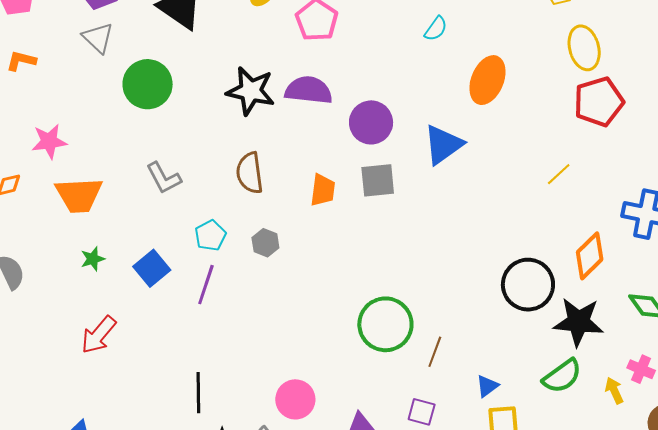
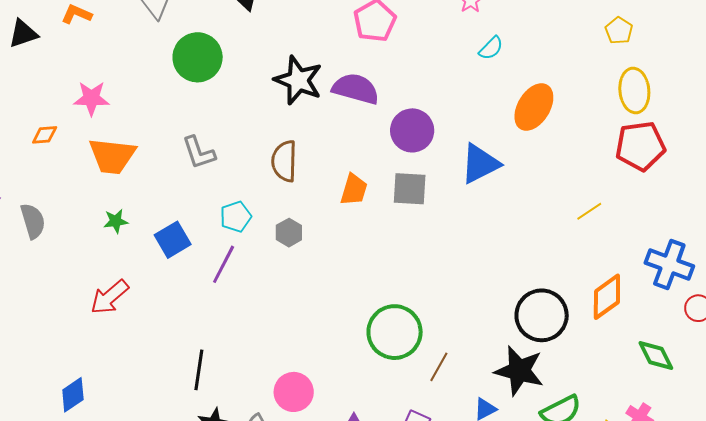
black star: (578, 322) -> (519, 371), moved

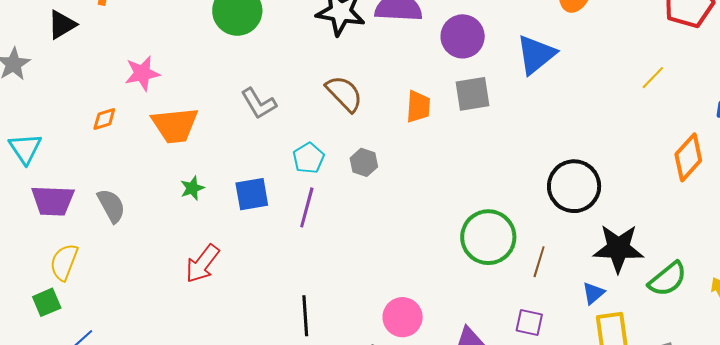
brown semicircle: (284, 161) -> (344, 94), turned 147
blue square: (173, 240) -> (252, 194), turned 33
black circle: (542, 315) -> (574, 186), moved

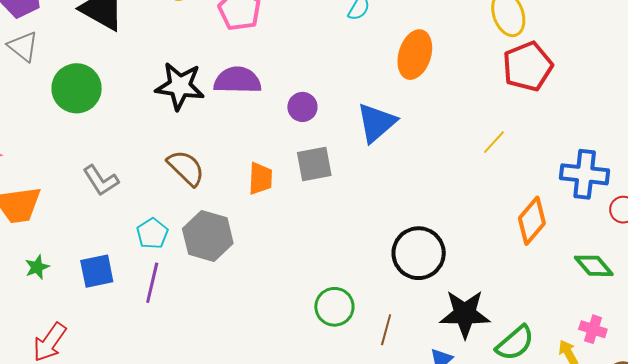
purple circle: (463, 36) -> (302, 107), size x0.7
gray hexagon: (364, 162) -> (208, 236), size x1.8
green circle: (488, 237) -> (334, 307), size x0.7

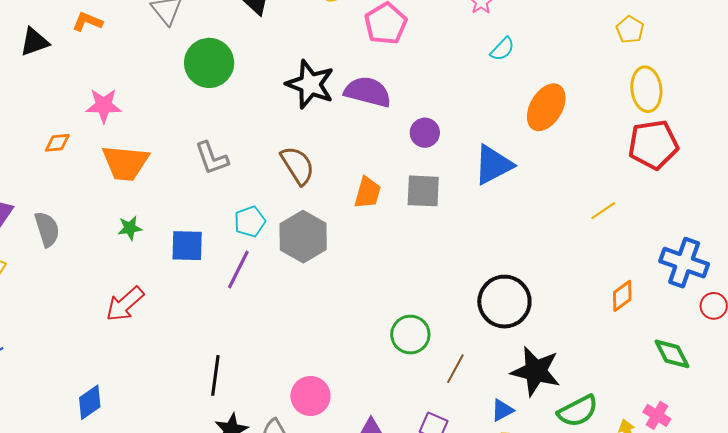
orange diamond: (532, 221) -> (622, 296), size x0.7

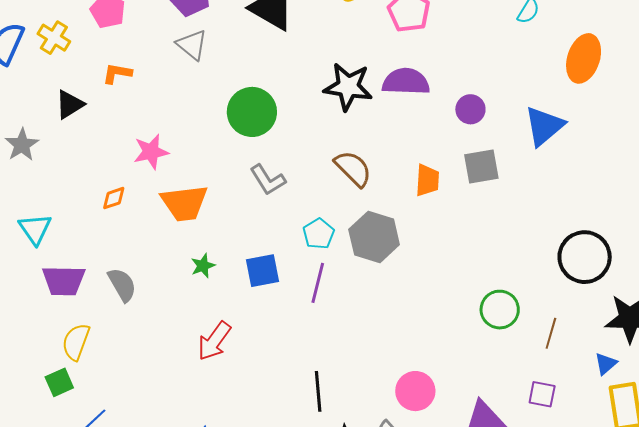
green circle: (209, 63) -> (252, 112), moved

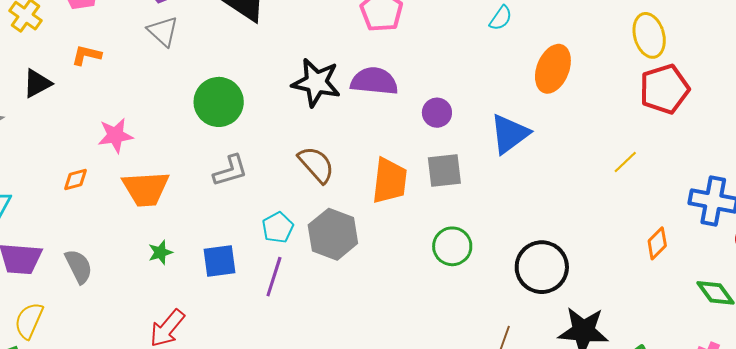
gray L-shape: (268, 180) -> (230, 171), turned -78
orange trapezoid: (427, 180) -> (390, 181), size x1.4
green circle: (500, 310) -> (452, 246), moved

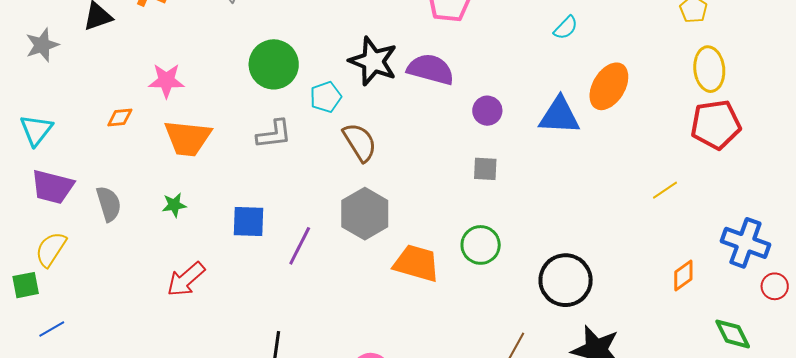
blue triangle: (510, 134) -> (559, 116), moved, turned 30
gray square: (444, 170) -> (485, 169), size x0.7
orange trapezoid: (390, 181) -> (416, 263), moved, turned -90
cyan pentagon: (278, 228) -> (326, 97), moved
green star: (160, 252) -> (174, 205), moved

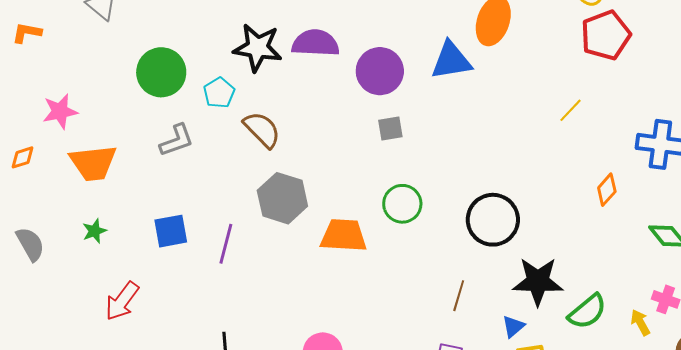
purple circle: (487, 111) -> (380, 71), size x1.6

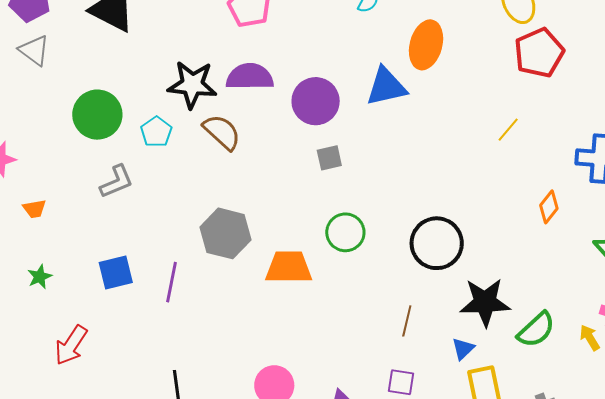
brown semicircle: (262, 130) -> (222, 132), moved
orange trapezoid: (93, 163) -> (34, 209), size x0.5

